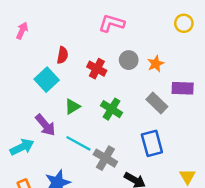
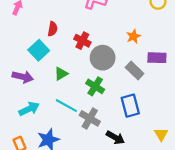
gray circle: (129, 60) -> (103, 58), moved, size x1.5
green cross: (112, 109) -> (95, 86), moved
purple arrow: (45, 125) -> (23, 77), moved, turned -36
cyan arrow: (22, 147) -> (29, 109), moved

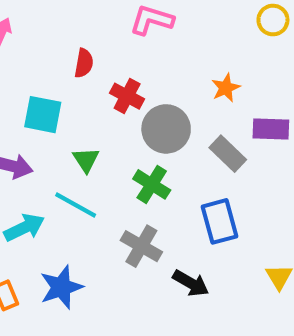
red semicircle: (53, 29) -> (84, 63), moved
cyan square: (39, 50) -> (43, 115), turned -36
green triangle: (61, 74) -> (86, 160), turned -32
cyan line: (66, 106) -> (76, 205), moved

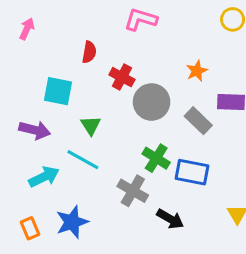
green cross: (152, 184) -> (156, 158), moved
blue rectangle: (220, 221) -> (192, 172), turned -64

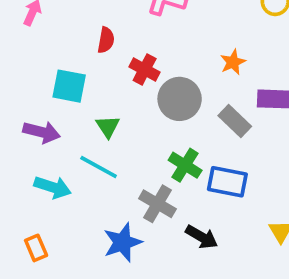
cyan arrow: (44, 177) -> (53, 187), turned 44
blue star: (72, 222) -> (122, 242), moved

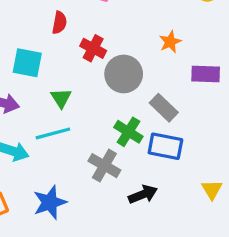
gray rectangle: (235, 121) -> (164, 108), moved
cyan line: (99, 167) -> (53, 133), turned -44
black arrow: (202, 237) -> (143, 194), turned -52
blue star: (122, 242) -> (50, 202), moved

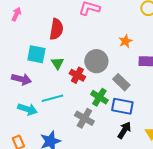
red semicircle: (59, 23) -> (56, 29), size x1.5
red cross: (93, 48) -> (77, 75), moved
green triangle: (61, 98) -> (57, 63), moved
black arrow: (143, 194) -> (124, 130), moved, turned -36

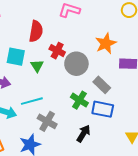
orange star: (125, 41) -> (106, 43), size x1.5
red cross: (77, 75) -> (57, 51), moved
gray cross: (84, 118) -> (47, 121), moved
black arrow: (124, 130) -> (84, 133), moved

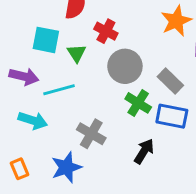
gray circle: (76, 64) -> (125, 66), moved
cyan line: (32, 101) -> (59, 90), moved

